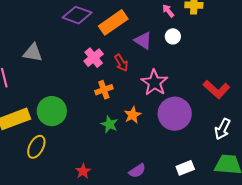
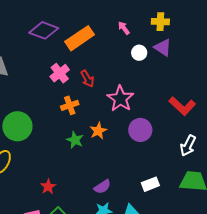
pink arrow: (168, 11) -> (124, 28), moved
purple triangle: (143, 40) -> (163, 48), moved
purple circle: (175, 114) -> (140, 130), size x0.7

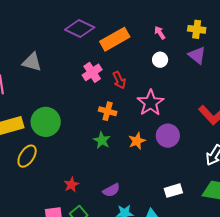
white circle: (139, 53) -> (160, 60), moved
orange cross: (70, 105) -> (108, 111), moved, turned 30
orange star: (98, 131) -> (137, 141), moved
purple semicircle: (102, 187) -> (111, 190), moved

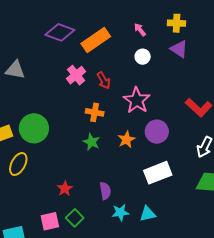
purple semicircle: (111, 190) -> (105, 191), turned -66
white rectangle: (173, 191) -> (158, 173), moved, size x1.5

